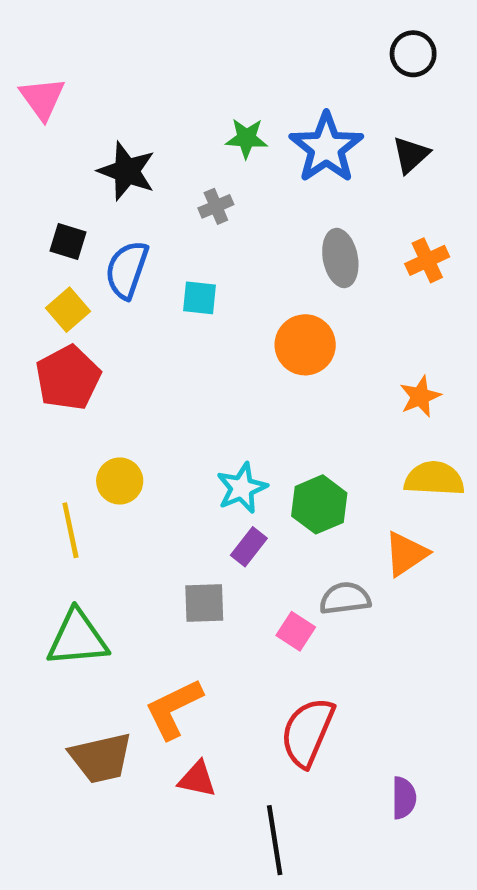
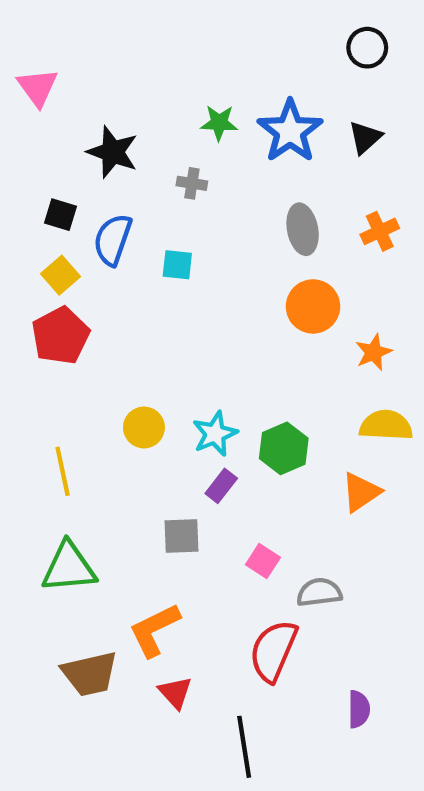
gray cross: (216, 206) -> (192, 183), turned 32
orange circle: (305, 345) -> (313, 306), moved
yellow circle: (120, 481) -> (144, 427), moved
gray semicircle: (345, 598) -> (319, 592), moved
red triangle: (197, 779) -> (175, 693), turned 36

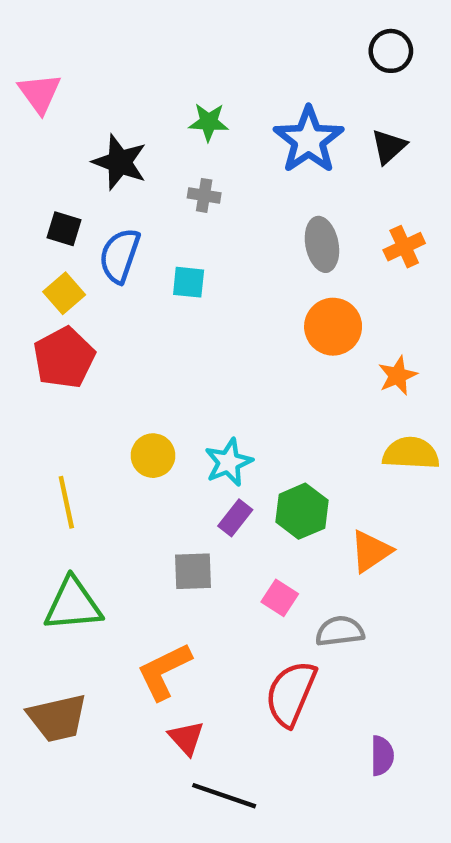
green star: (219, 123) -> (209, 122), moved
green hexagon: (284, 448) -> (302, 511), moved
orange triangle: (361, 492) -> (371, 551), moved
brown trapezoid: (90, 674) -> (57, 718), moved
black line: (244, 747) -> (224, 796), moved, turned -62

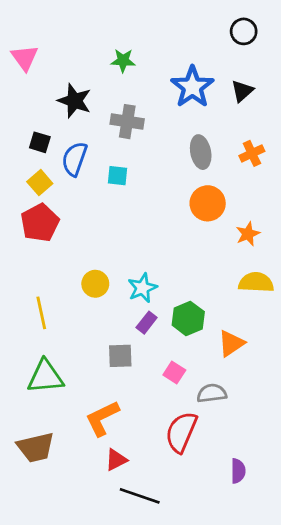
green star: (209, 122) -> (123, 61), moved
gray cross: (204, 195) -> (127, 122), size x1.6
red triangle: (186, 738) -> (116, 460), turned 45

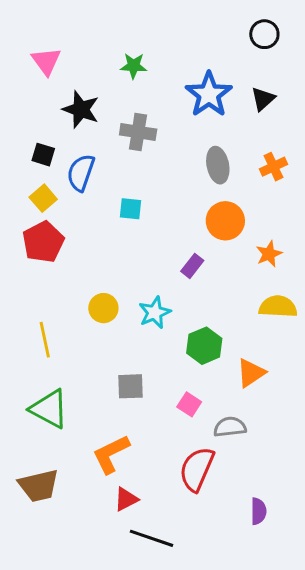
pink triangle: (25, 58) -> (46, 61), moved
cyan square: (117, 176) -> (131, 209), moved
purple rectangle: (147, 323) -> (192, 266), moved
green triangle: (45, 377) -> (49, 409), turned 33

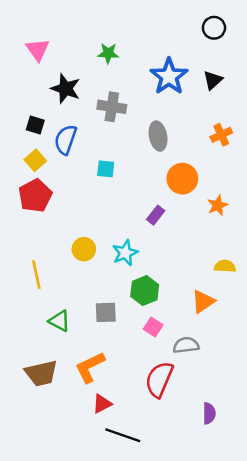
gray ellipse: (218, 165) -> (158, 136), moved
yellow semicircle: (278, 307) -> (225, 266), moved, size x0.7
green hexagon: (204, 346) -> (145, 291), moved
green triangle: (49, 409) -> (60, 321), moved, size x0.7
brown trapezoid: (39, 486) -> (41, 373), moved

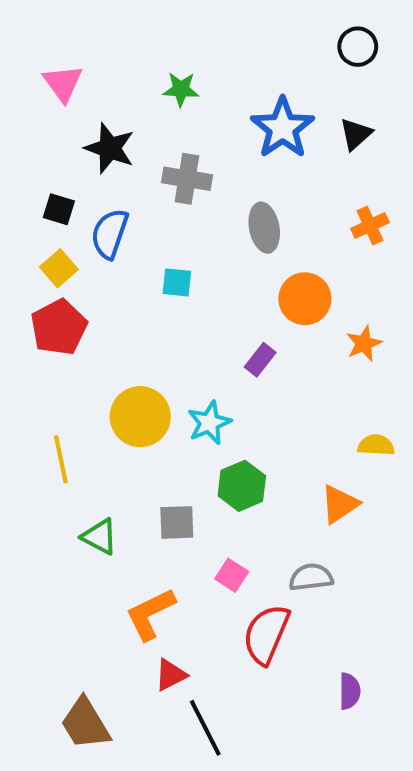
yellow circle: (84, 249) -> (140, 417), size x1.5
pink square: (153, 327) -> (232, 575), moved
brown trapezoid: (41, 373) -> (85, 724), moved, turned 72
black line: (123, 435) -> (205, 728), turned 44

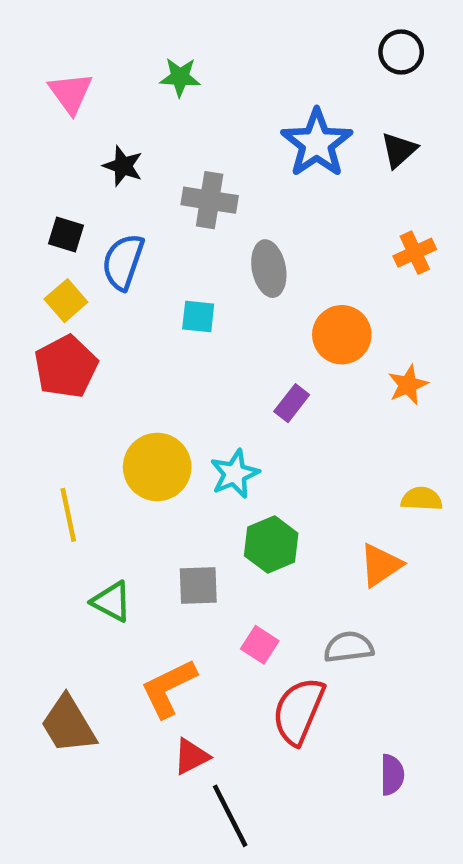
green star: (181, 89) -> (180, 77), moved
black star: (110, 148) -> (123, 166), size x0.7
gray ellipse: (264, 228) -> (269, 269), moved
brown trapezoid: (85, 724) -> (68, 725), moved

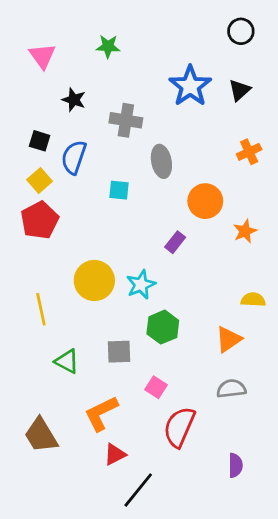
gray semicircle: (349, 647) -> (231, 389), moved
black line: (230, 816) -> (138, 490), turned 66

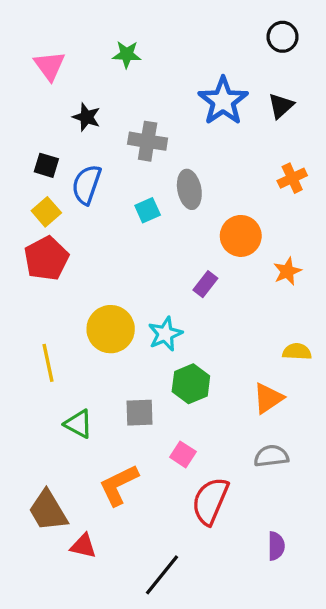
cyan square: (119, 190) -> (148, 210), moved, turned -30
red triangle: (115, 454) -> (83, 546), moved, turned 40

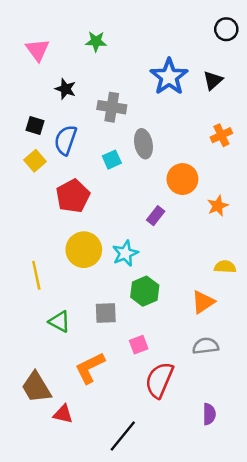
black circle: (283, 37) -> (226, 29), moved
red pentagon: (46, 258) -> (73, 196), moved
pink square: (183, 454) -> (139, 345), turned 36

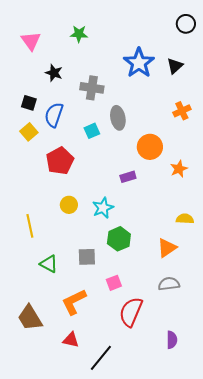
purple rectangle: (156, 216) -> (128, 177), turned 35
yellow circle: (84, 250) -> (69, 205), size x0.6
red triangle: (63, 414) -> (71, 340), moved

